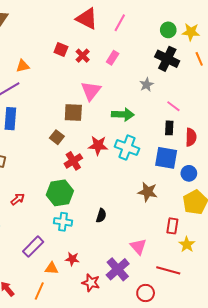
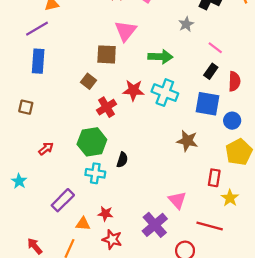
black rectangle: (169, 128) -> (211, 71), turned 32
black semicircle: (101, 216) -> (122, 160), moved
red star: (91, 283) -> (112, 239), moved

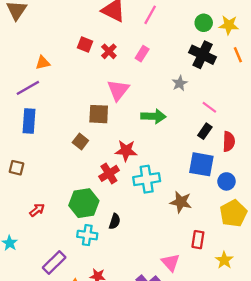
cyan cross: (165, 93) -> (147, 179), moved, turned -30
red cross: (107, 107) -> (109, 173), moved
red rectangle: (214, 178) -> (198, 240), moved

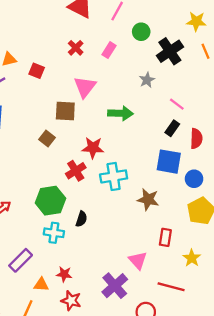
green circle: (204, 23) -> (141, 32), moved
red square: (85, 44) -> (37, 71), moved
black cross: (203, 55) -> (170, 51), turned 30

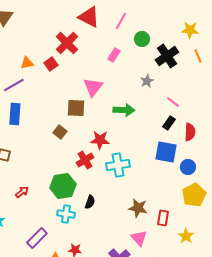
red cross: (76, 48) -> (67, 43), moved, size x1.6
red square: (37, 71) -> (51, 64), moved, turned 32
brown star: (148, 199) -> (138, 208), moved

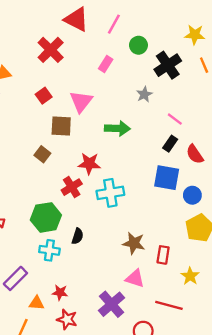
red square: (51, 64) -> (44, 96), moved
red semicircle: (190, 132) -> (195, 154), turned 144
pink triangle: (139, 238) -> (135, 278), turned -30

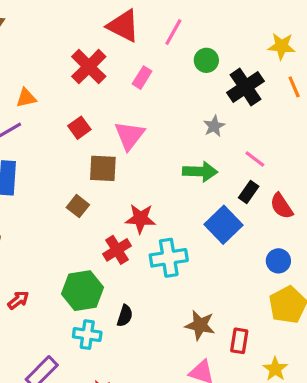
pink rectangle: (106, 64) -> (142, 78), moved
green arrow: (117, 128) -> (200, 172), moved
blue square: (167, 178) -> (224, 225), moved, turned 36

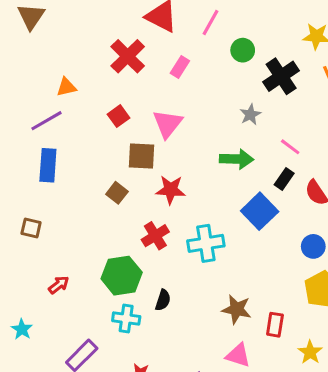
red star: (140, 219) -> (171, 190), moved

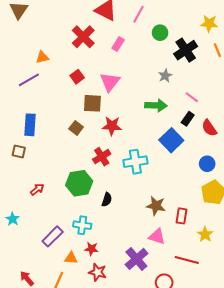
blue rectangle: (48, 165) -> (30, 125), moved
cyan cross: (126, 319) -> (82, 225), moved

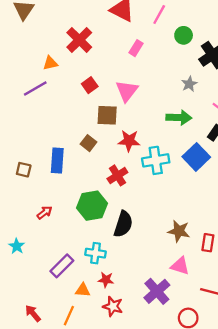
red cross: (83, 37) -> (79, 40), moved
blue rectangle: (30, 125) -> (57, 160), moved
cyan cross: (135, 162) -> (156, 160), moved
black semicircle: (107, 200) -> (123, 224), size x1.6

